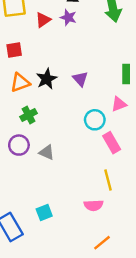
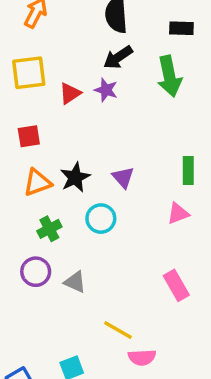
cyan circle: (95, 120) -> (101, 219), moved
pink rectangle: (112, 143) -> (176, 285), moved
yellow line: (108, 180) -> (118, 330), moved, turned -45

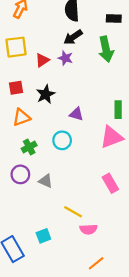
black star: (75, 177) -> (46, 94), moved
purple triangle: (123, 177) -> (76, 114), turned -32
pink triangle: (178, 213) -> (112, 137), size x1.6

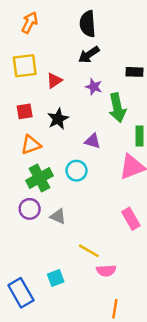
black rectangle: (114, 19) -> (135, 72), moved
green arrow: (106, 49) -> (117, 108), moved
purple star: (65, 58) -> (94, 87), moved
green cross: (29, 147) -> (39, 178), size x1.5
orange line: (96, 263) -> (115, 309), turned -42

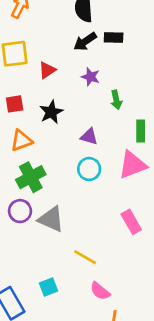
black rectangle: (135, 72) -> (114, 37), moved
green arrow: (117, 108) -> (116, 100), size x0.6
cyan circle: (77, 171) -> (89, 169), moved
gray triangle: (58, 216) -> (51, 219), size x1.5
pink semicircle: (106, 271) -> (100, 291), moved, turned 42

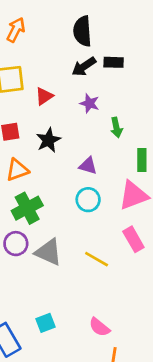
pink rectangle: (131, 222) -> (133, 239), moved
yellow line: (85, 257) -> (97, 259), moved

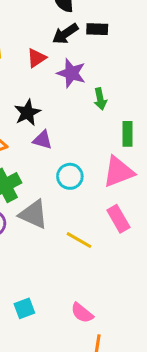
red triangle: (44, 96) -> (36, 58), moved
purple star: (89, 103) -> (71, 73), size x1.4
purple triangle: (88, 166) -> (43, 140), moved
gray triangle: (48, 252) -> (33, 214), moved

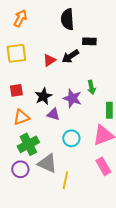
black arrow: (65, 34) -> (70, 56), moved
purple star: (71, 73) -> (72, 98), moved
yellow line: (79, 240) -> (65, 180), moved, turned 72

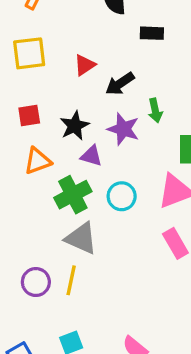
black arrow: (70, 56) -> (120, 84), moved
green cross: (28, 144) -> (73, 195), moved
purple circle: (20, 169) -> (36, 282), moved
yellow line: (65, 180) -> (71, 280), moved

